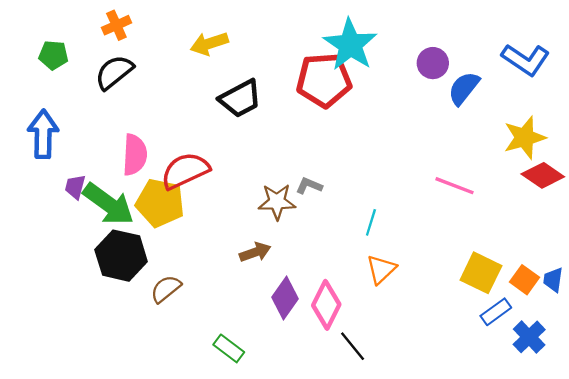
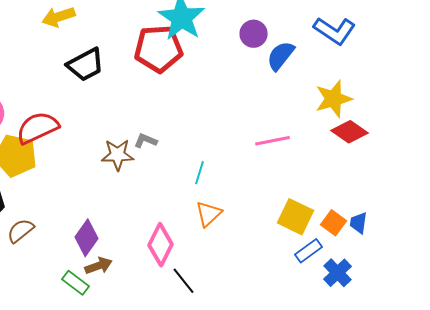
pink line: (455, 186) -> (273, 141), turned -32
brown arrow: (255, 252) -> (99, 266), moved
purple diamond: (285, 298) -> (87, 238), moved

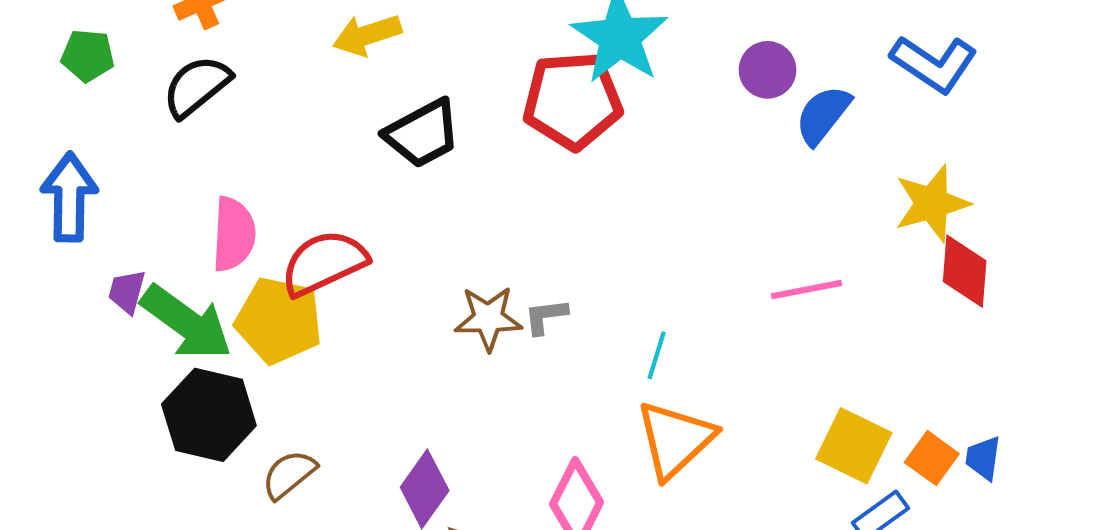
red diamond: (350, 132) -> (965, 271), turned 60
gray L-shape: (146, 141) -> (546, 316), moved, turned -30
orange triangle: (209, 214) -> (675, 440), size x1.5

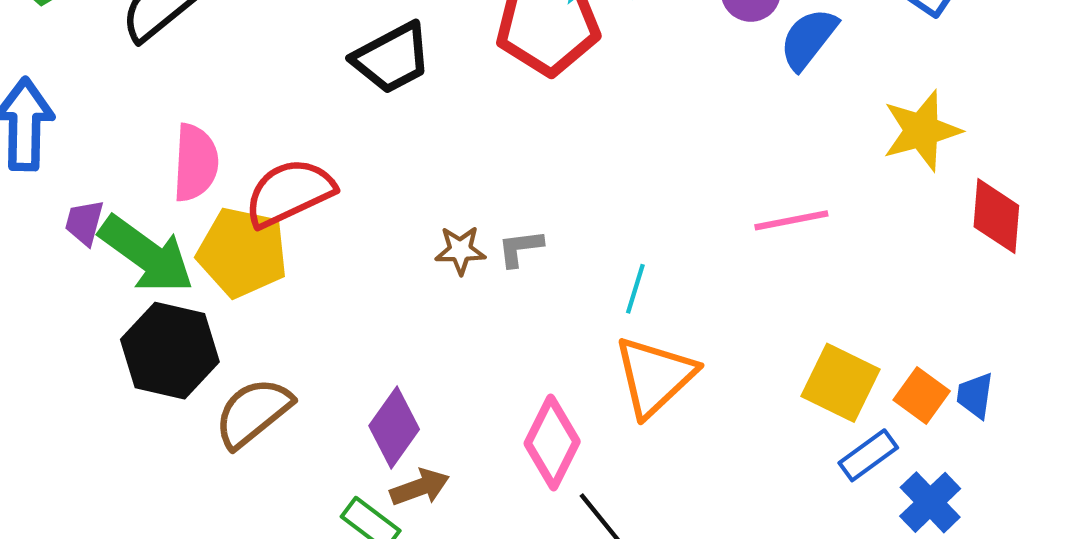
red diamond: (965, 271) -> (996, 216), moved
brown star: (488, 318) -> (460, 250), size x0.7
brown semicircle: (289, 474) -> (253, 413), size x1.4

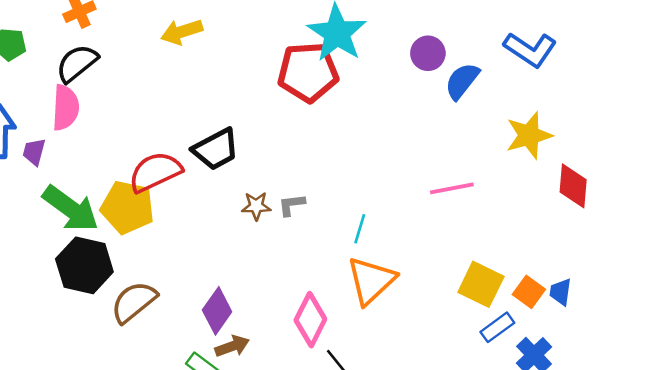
black trapezoid: (392, 58) -> (216, 149), moved
pink semicircle: (195, 163) -> (66, 108), moved
purple trapezoid: (84, 222) -> (34, 152), moved

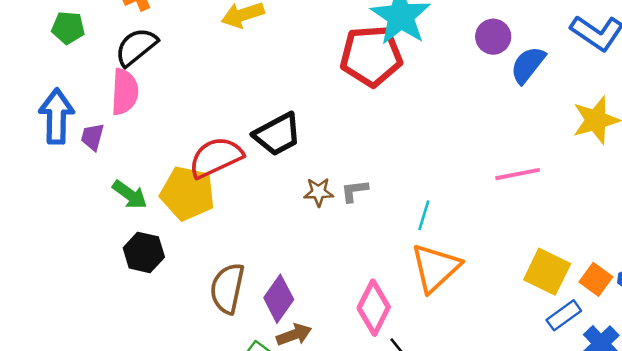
green arrow: (71, 209) -> (130, 195), size x0.6
black hexagon: (84, 265) -> (144, 252), size x0.7
brown semicircle: (134, 302) -> (227, 288), moved, turned -39

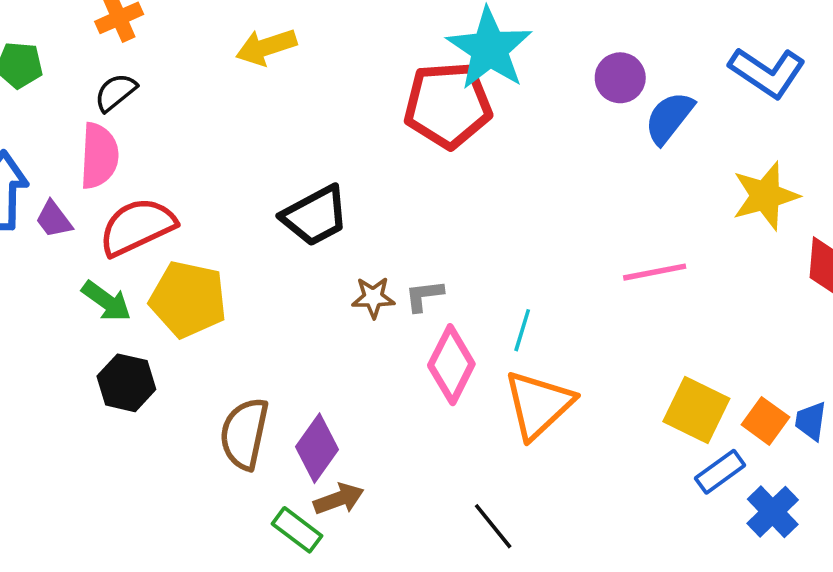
black semicircle: (136, 47) -> (115, 92), size x0.7
purple trapezoid: (92, 137) -> (54, 219), turned -52
red semicircle: (216, 157) -> (137, 227), moved
pink diamond: (374, 308) -> (451, 365), moved

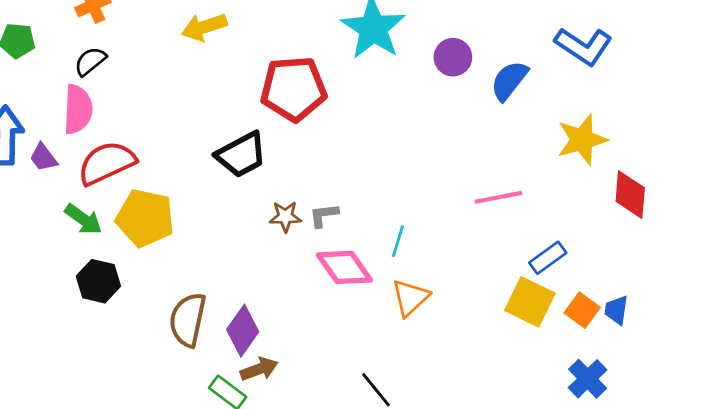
purple circle: (620, 78) -> (453, 57), moved
red pentagon: (448, 105) -> (294, 89), moved
pink diamond: (451, 365) -> (344, 267), turned -62
orange triangle: (538, 405) -> (410, 298), size x0.7
blue rectangle: (720, 472) -> (548, 258), moved

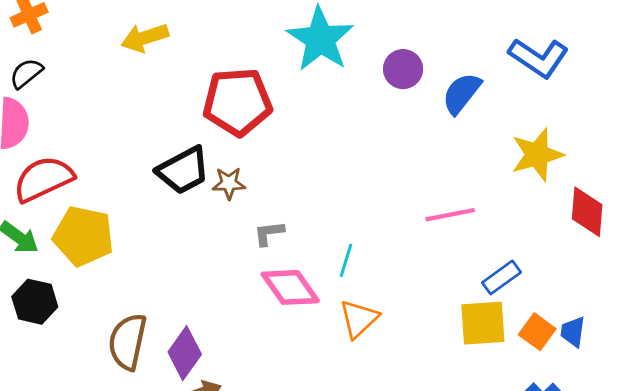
brown star: (285, 217) -> (229, 183), moved
yellow square: (530, 302) -> (483, 323), turned -30

